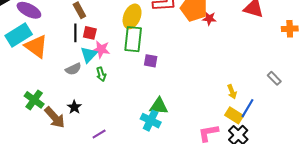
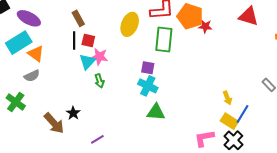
green rectangle: (133, 39) -> (164, 39), moved
orange triangle: (36, 46) -> (36, 54), size x0.7
gray semicircle: (73, 69) -> (32, 76), moved
green cross: (34, 100) -> (16, 102), moved
cyan cross: (151, 121) -> (148, 86), moved

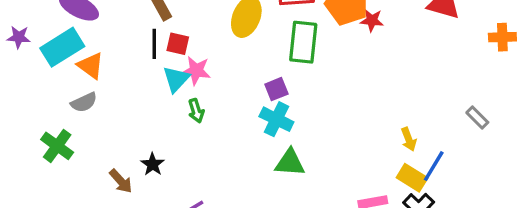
purple square: (148, 68) -> (276, 89), turned -32
brown arrow: (54, 123) -> (121, 181), size x0.7

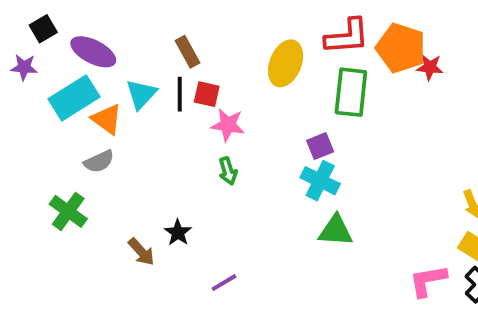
purple star: (19, 37) -> (24, 67), moved
cyan triangle: (176, 79) -> (141, 94), moved

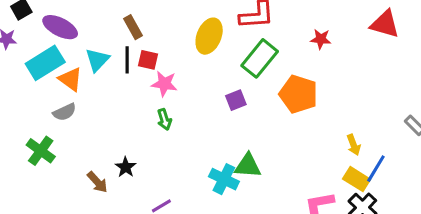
orange pentagon: (401, 48) -> (298, 94), moved
green rectangle: (351, 92) -> (260, 58), turned 33
cyan cross: (320, 181) -> (224, 179), moved

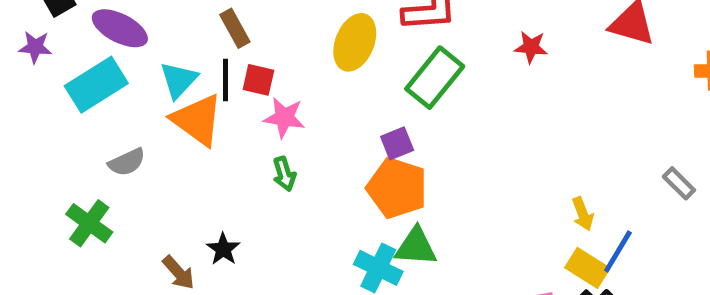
orange triangle: (70, 79) -> (197, 120), moved, size x1.4
orange pentagon: (298, 94) -> (397, 188), moved

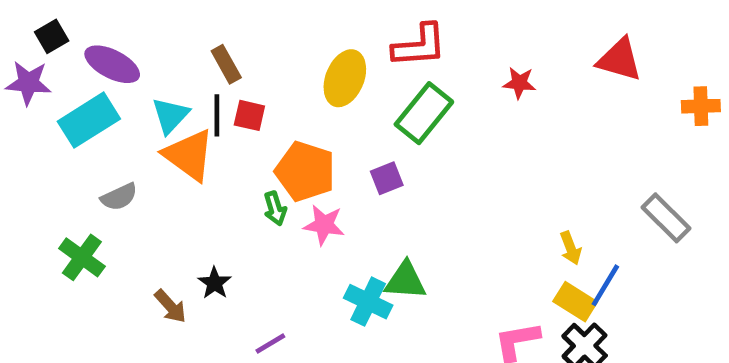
purple star: (35, 47) -> (28, 83), size x1.4
pink star: (284, 118) -> (324, 225), moved
gray rectangle: (679, 183) -> (666, 218), size x1.5
orange pentagon: (397, 188) -> (305, 171), moved

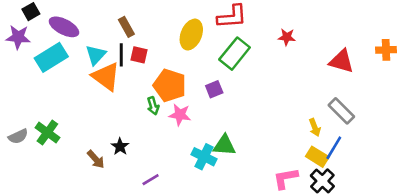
red triangle: (619, 60) -> (341, 61), moved
gray semicircle: (119, 197) -> (18, 136), moved
gray rectangle: (666, 218) -> (341, 111), moved

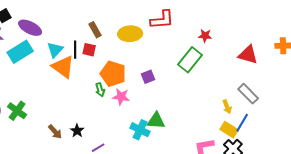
brown rectangle: (126, 27) -> (95, 30), moved
yellow ellipse: (191, 35) -> (130, 34), turned 65
green rectangle: (235, 54) -> (190, 60), moved
black star: (120, 147) -> (77, 131), moved

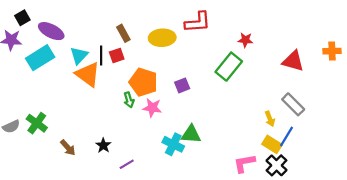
red square: (89, 50) -> (117, 55), turned -32
brown arrow: (55, 132) -> (68, 148), moved

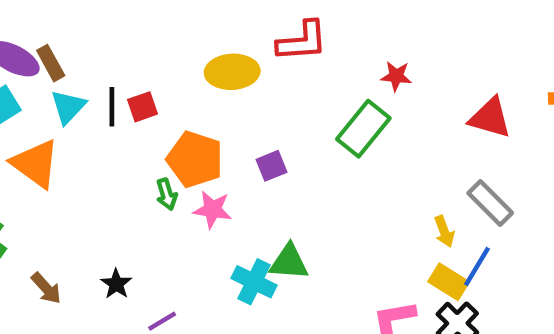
brown rectangle: (123, 33) -> (51, 63), moved
orange triangle: (88, 74) -> (35, 164), moved

